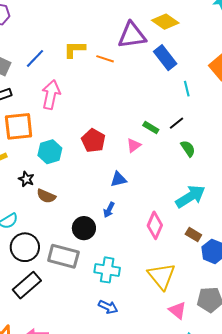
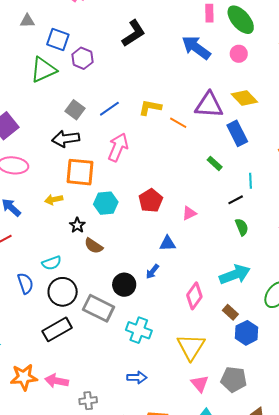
cyan line: (187, 89) -> (251, 181), moved
green rectangle: (151, 127) -> (215, 163), moved
blue arrow: (108, 307) -> (137, 377), moved, turned -36

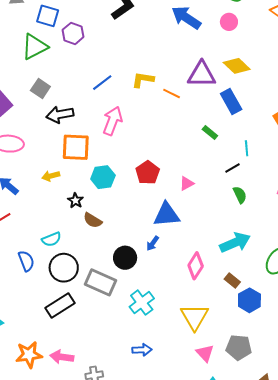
gray square: (75, 110) -> (40, 88), moved
blue triangle: (168, 243) -> (167, 215), size x1.6
cyan cross: (139, 330) -> (142, 303), turned 35

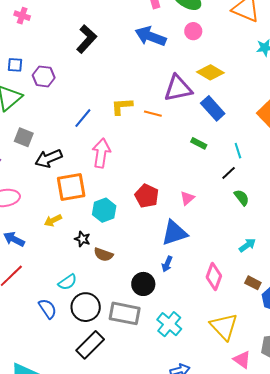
blue square: (48, 16) -> (15, 65), size x0.7
cyan arrow: (235, 243) -> (247, 245), size x0.6

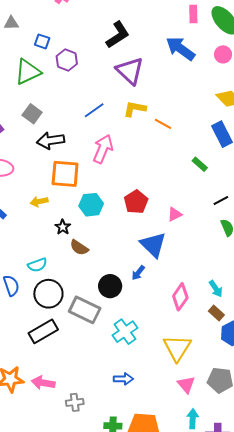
purple triangle: (178, 88) -> (130, 71), moved, turned 40
blue triangle: (174, 233) -> (153, 245), turned 48
cyan arrow: (247, 245) -> (216, 289), moved, turned 78

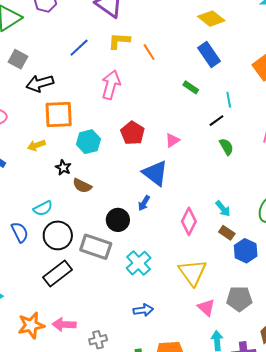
orange line: (163, 124) -> (149, 52), turned 36
pink arrow: (103, 149) -> (111, 85), moved

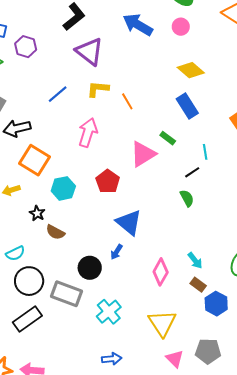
orange square: (59, 114) -> (35, 160), turned 32
pink triangle: (172, 140) -> (143, 154), moved, size x1.8
green semicircle: (226, 147) -> (187, 198), moved

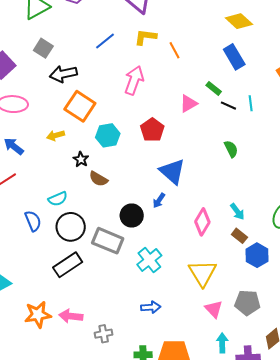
pink triangle: (143, 154) -> (188, 104), size x0.7
black line: (192, 172) -> (228, 106), moved, turned 56

